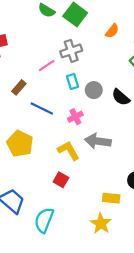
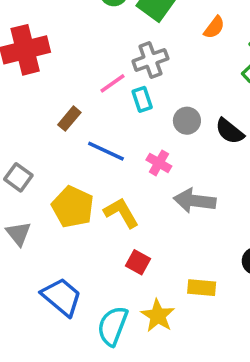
cyan rectangle: (73, 81) -> (142, 99), moved
pink cross: (75, 117) -> (159, 163), turned -32
yellow L-shape: (68, 151) -> (121, 213), moved
yellow rectangle: (111, 198) -> (202, 288), moved
yellow star: (101, 224) -> (158, 316), moved

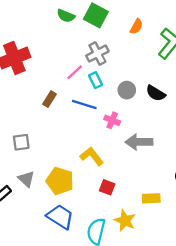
blue line: (106, 151) -> (84, 104), moved
gray square: (18, 177) -> (21, 142), turned -36
yellow pentagon: (73, 207) -> (60, 181), moved

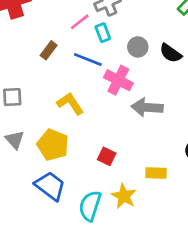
pink cross: (112, 120) -> (118, 80), size x1.5
yellow L-shape: (92, 156) -> (70, 104), moved

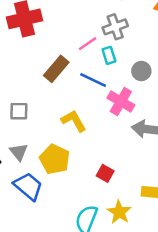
brown rectangle: (49, 50) -> (56, 69), size x1.5
blue trapezoid: (50, 186) -> (28, 186), moved

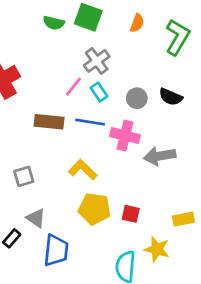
brown rectangle: (56, 69) -> (49, 122), turned 72
yellow pentagon: (55, 159) -> (94, 209), moved
blue trapezoid: (28, 186) -> (56, 250), turned 72

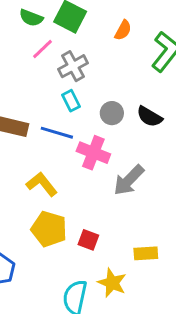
pink line: (73, 87) -> (43, 49), moved
gray arrow: (160, 156) -> (129, 180), turned -44

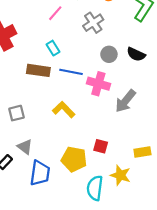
gray cross: (73, 66) -> (93, 23), moved
cyan rectangle: (71, 101) -> (53, 48), moved
yellow pentagon: (49, 229) -> (74, 159), moved

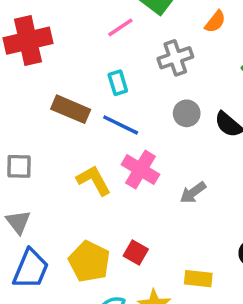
cyan rectangle: (53, 48) -> (118, 83), moved
pink cross: (98, 84) -> (140, 170), moved
gray arrow: (125, 101) -> (193, 193), size x0.7

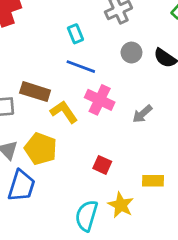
brown rectangle: (71, 109) -> (35, 92), moved
yellow pentagon: (89, 262) -> (41, 149), moved

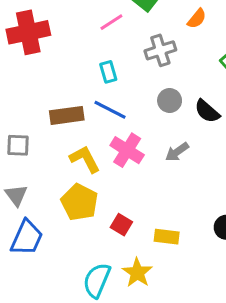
brown rectangle: (35, 92) -> (67, 115), moved, turned -32
gray arrow: (142, 114) -> (177, 152), moved
yellow pentagon: (41, 149) -> (80, 202), moved
yellow rectangle: (153, 181) -> (167, 237), moved

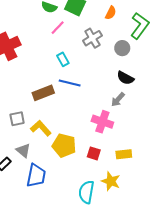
gray circle: (170, 101) -> (122, 48), moved
black semicircle: (207, 111) -> (125, 78), moved
pink cross: (127, 150) -> (102, 122), moved
yellow L-shape: (85, 159) -> (41, 128), moved

